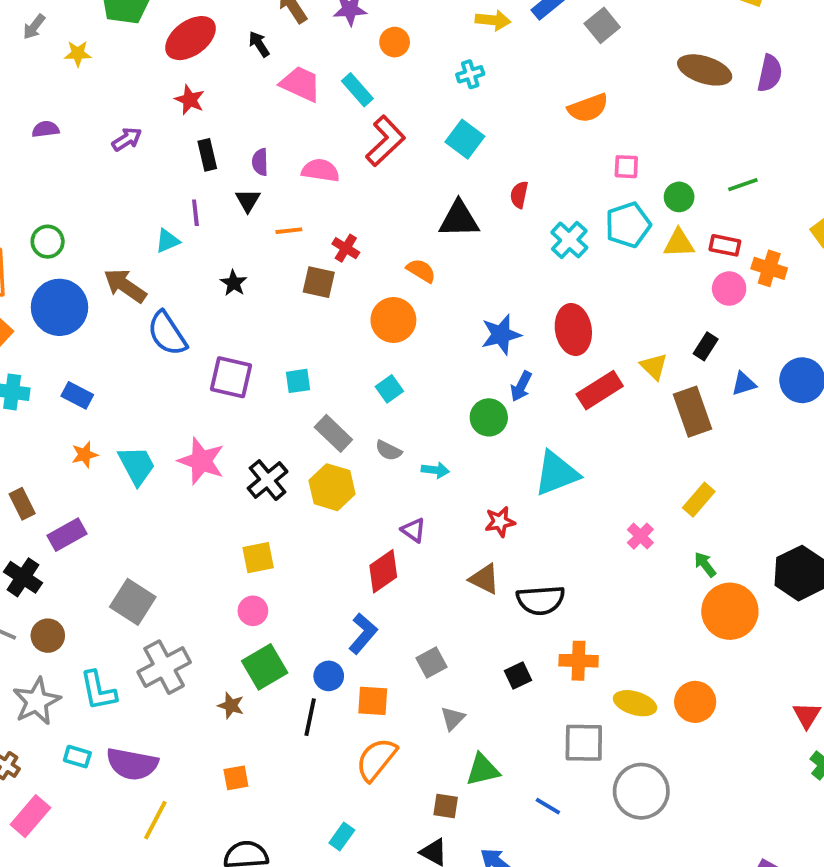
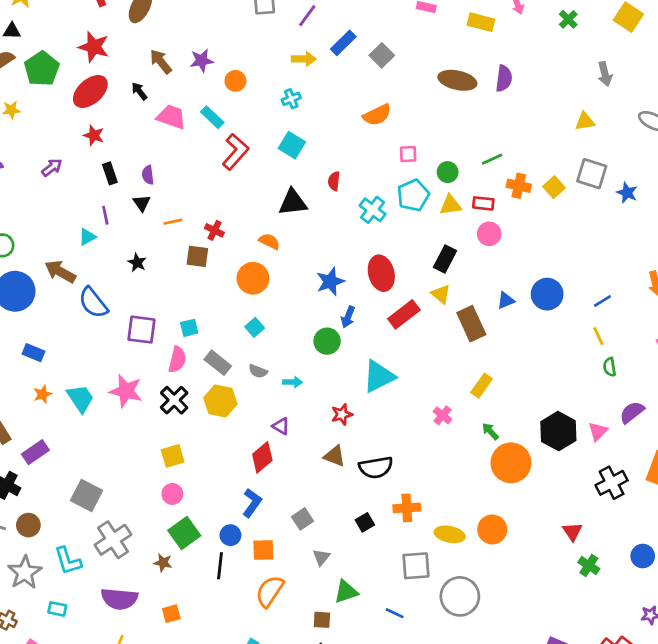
pink semicircle: (320, 170) -> (177, 360), moved, turned 100
orange cross: (769, 268) -> (519, 186), moved
black rectangle: (706, 346) -> (445, 259), moved, size x1.4
purple semicircle: (132, 764) -> (119, 599), moved

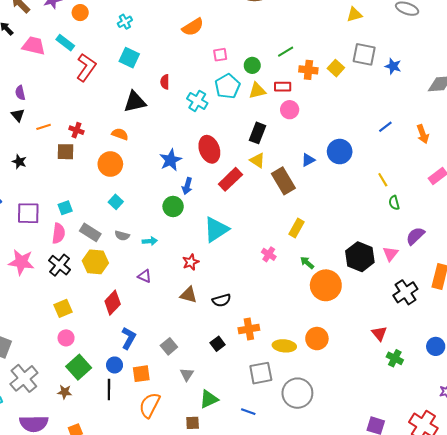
blue line: (602, 301) -> (385, 127), moved
red diamond: (262, 457) -> (113, 303), moved
black semicircle: (376, 467) -> (222, 300), size x0.7

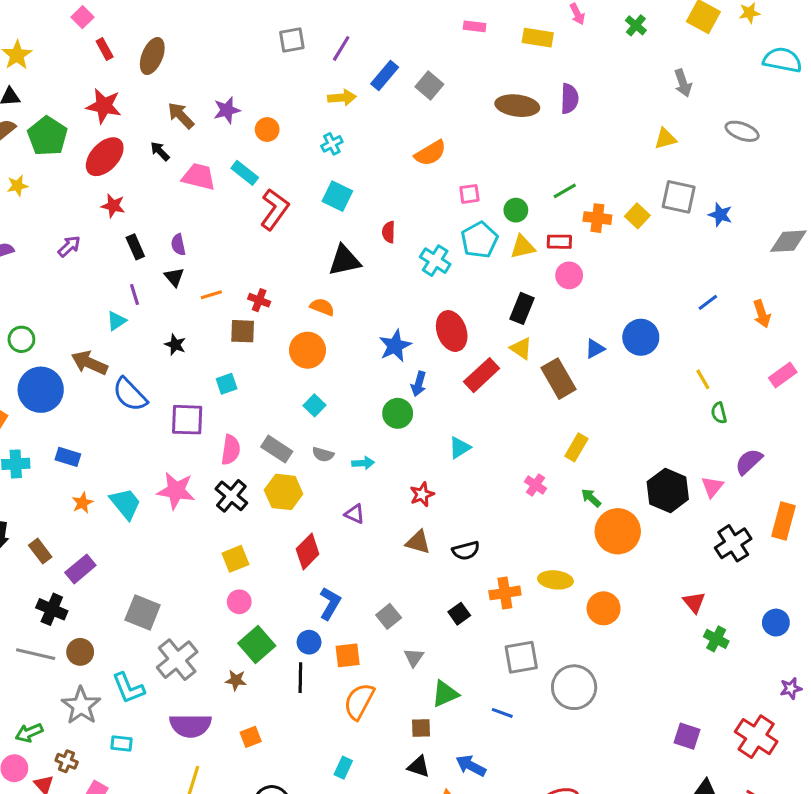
cyan square: (65, 208) -> (227, 384), moved
cyan triangle: (216, 229) -> (460, 448), size x0.6
yellow ellipse: (284, 346) -> (555, 580), moved

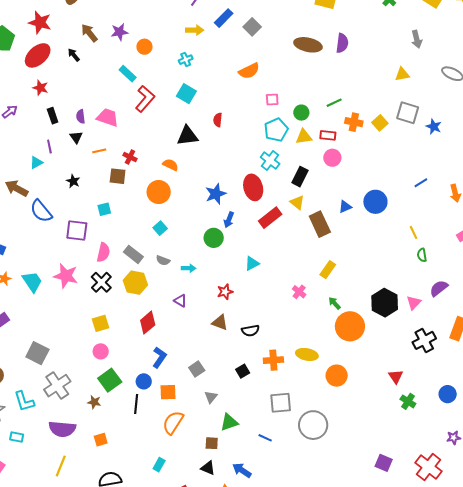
pink trapezoid: (199, 177) -> (108, 117), moved
cyan cross: (435, 261) -> (270, 160), moved

